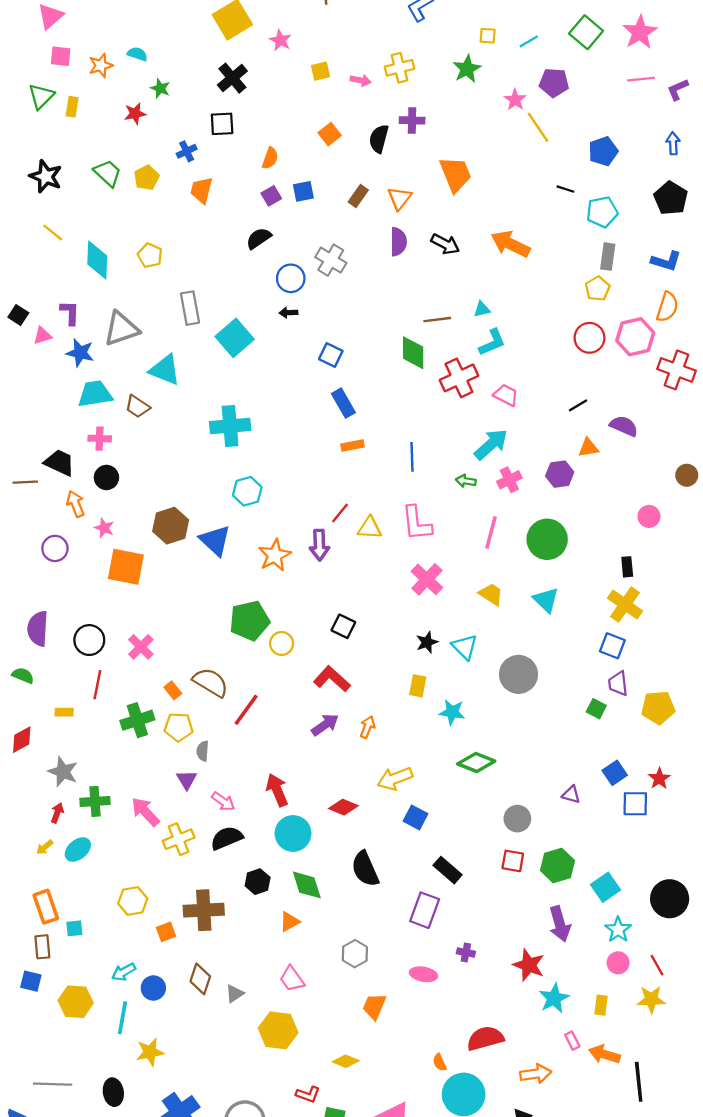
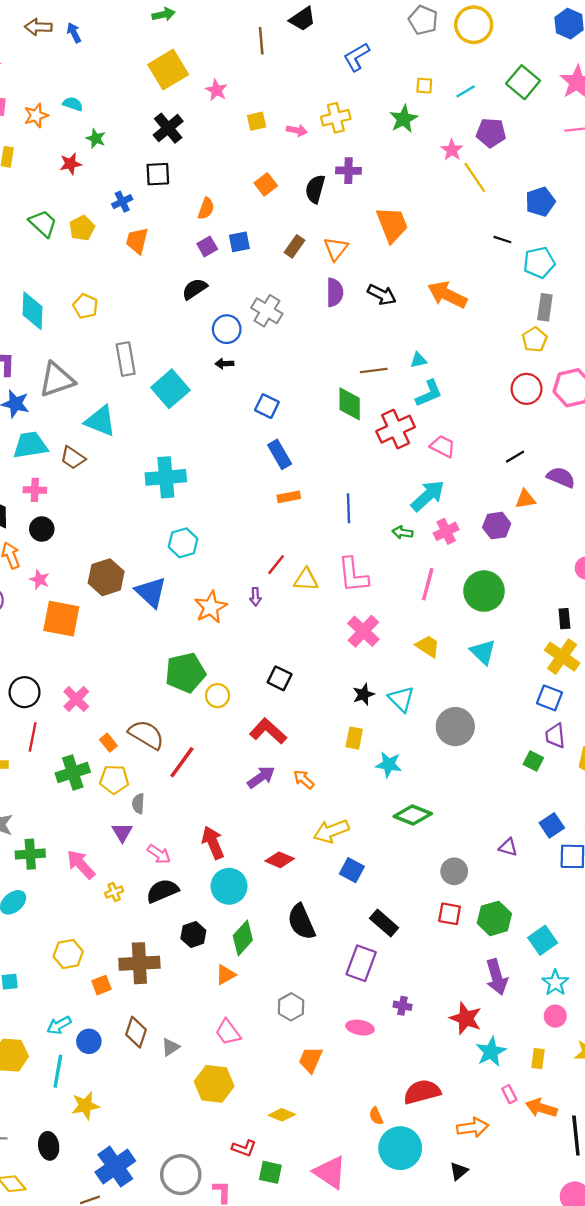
purple arrow: (319, 545) -> (255, 597), size x0.6
orange arrow: (367, 727) -> (304, 779), turned -70
yellow cross: (179, 839) -> (114, 892), size x0.6
green diamond: (307, 885) -> (243, 938), turned 60

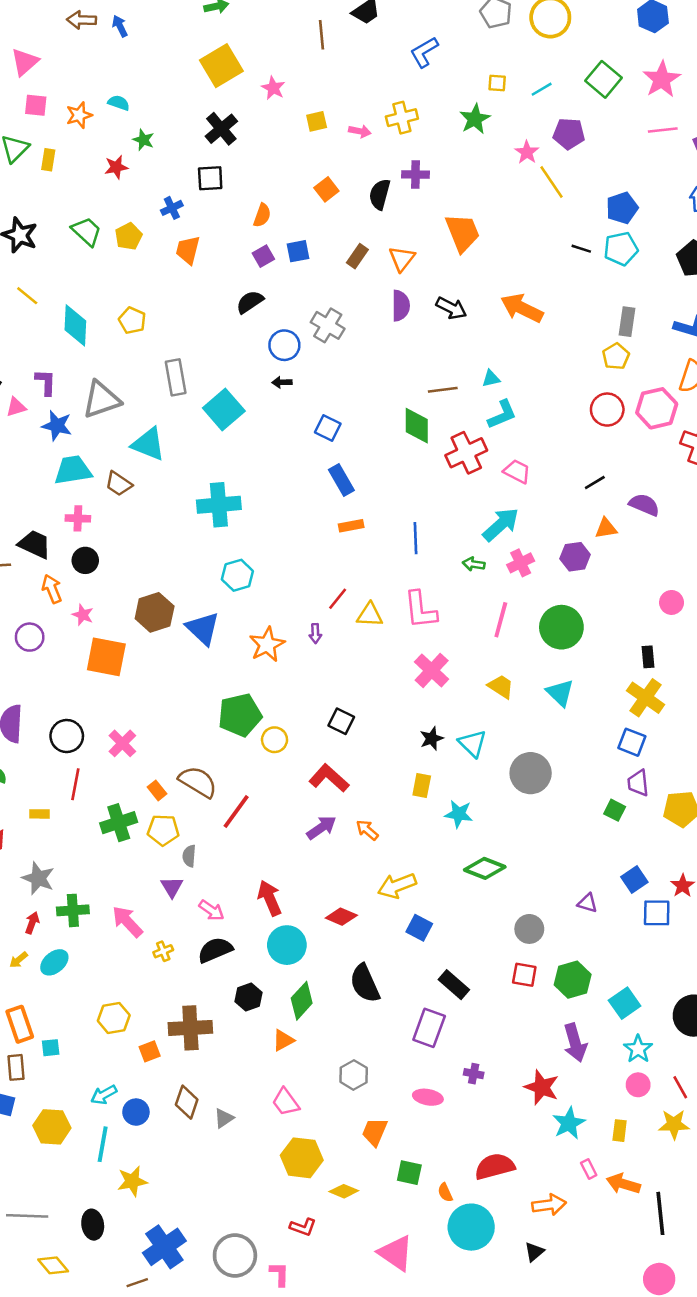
cyan pentagon: (539, 263) -> (621, 249), moved
yellow hexagon: (214, 1084) -> (302, 1158), moved
green square: (270, 1172) -> (409, 1173), moved

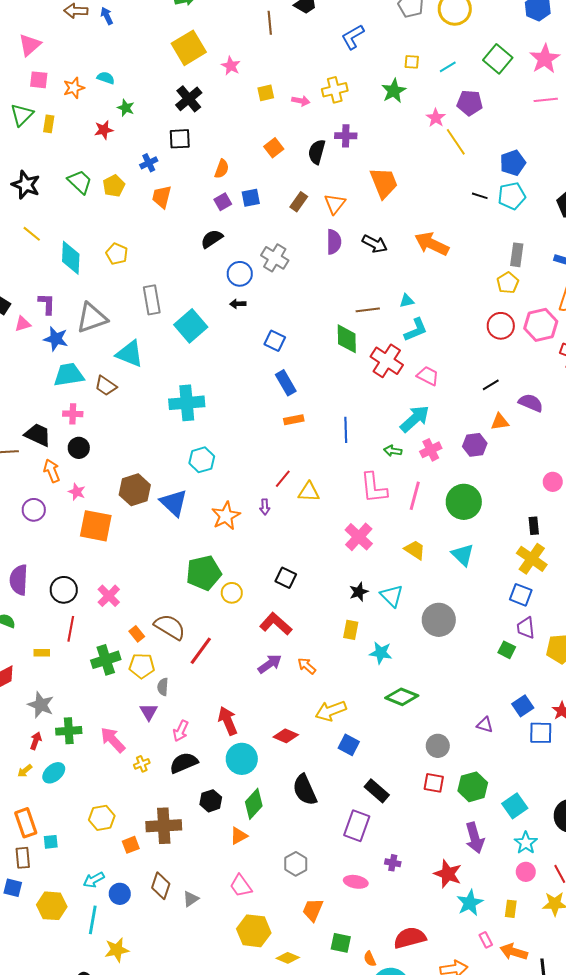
red cross: (466, 453) -> (387, 361), turned -32
pink L-shape: (420, 610) -> (374, 488), moved
pink arrow: (211, 910) -> (181, 731), turned 80

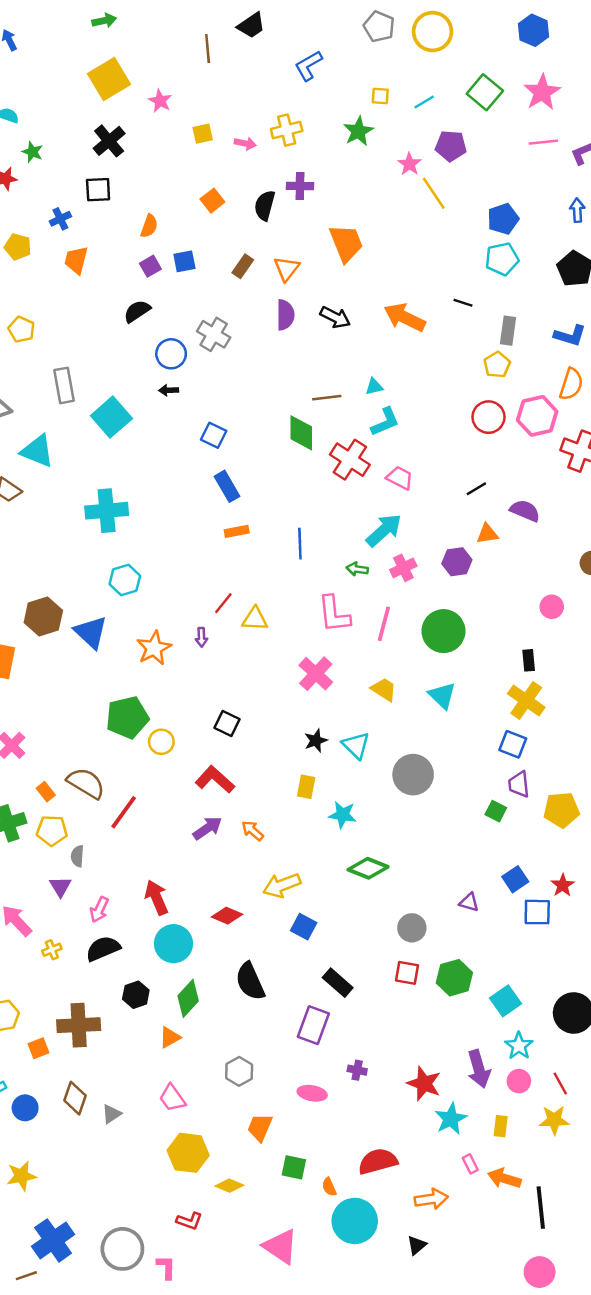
yellow pentagon: (114, 186) -> (18, 247), turned -30
black line: (480, 196) -> (463, 303), moved
purple arrow: (475, 838) -> (479, 1069), moved

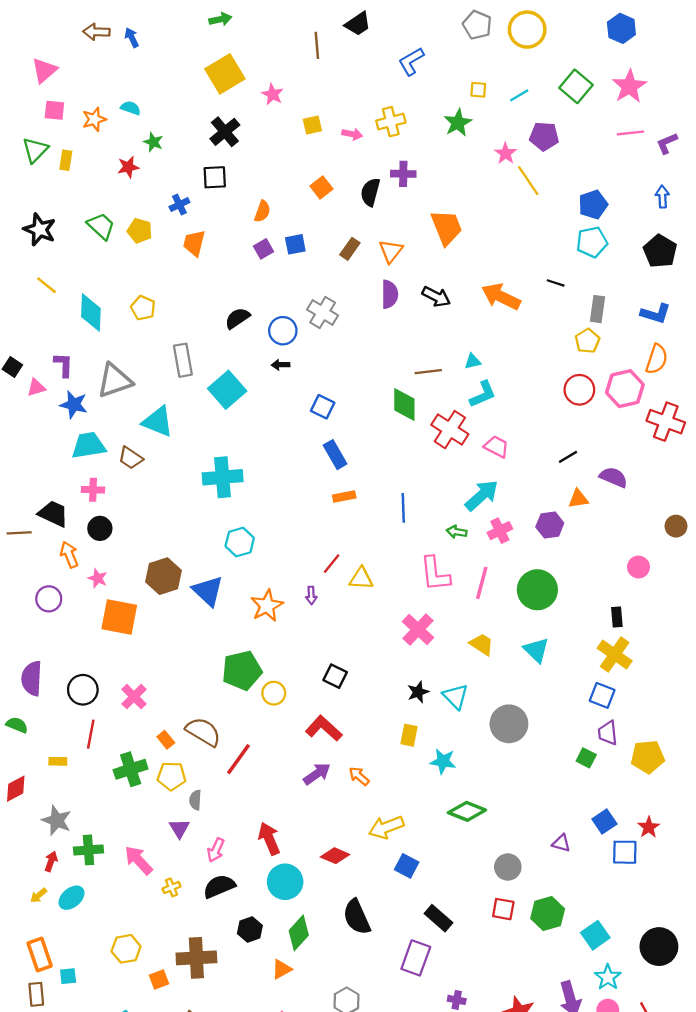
black semicircle: (137, 311) -> (237, 318), moved

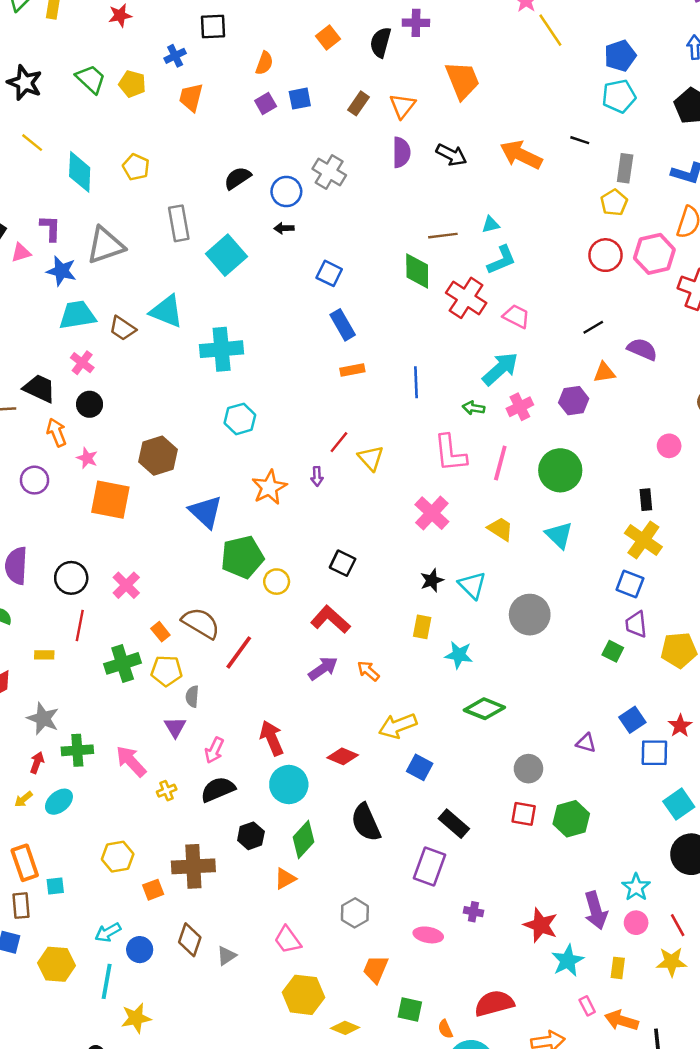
cyan triangle: (158, 422) -> (167, 311), moved
pink cross: (93, 490) -> (82, 363), turned 35
yellow triangle: (361, 578) -> (371, 458), turned 45
blue triangle: (208, 591) -> (206, 512), moved
cyan square: (595, 935) -> (679, 804), moved

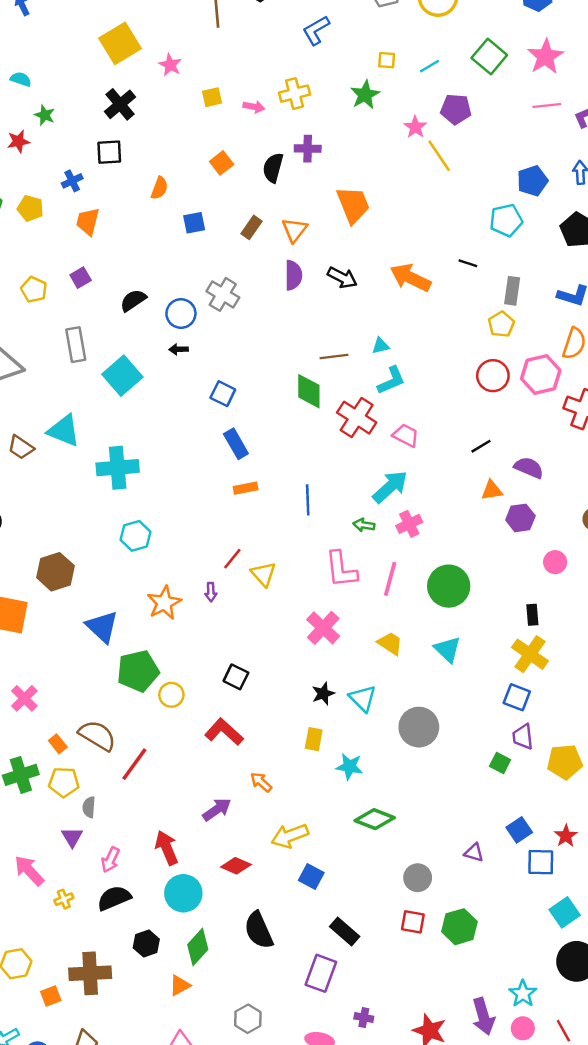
blue pentagon: (620, 56) -> (532, 181), moved
purple square: (266, 103) -> (81, 278), moved
purple hexagon: (574, 401) -> (520, 518), moved
purple arrow: (323, 668) -> (217, 810), moved

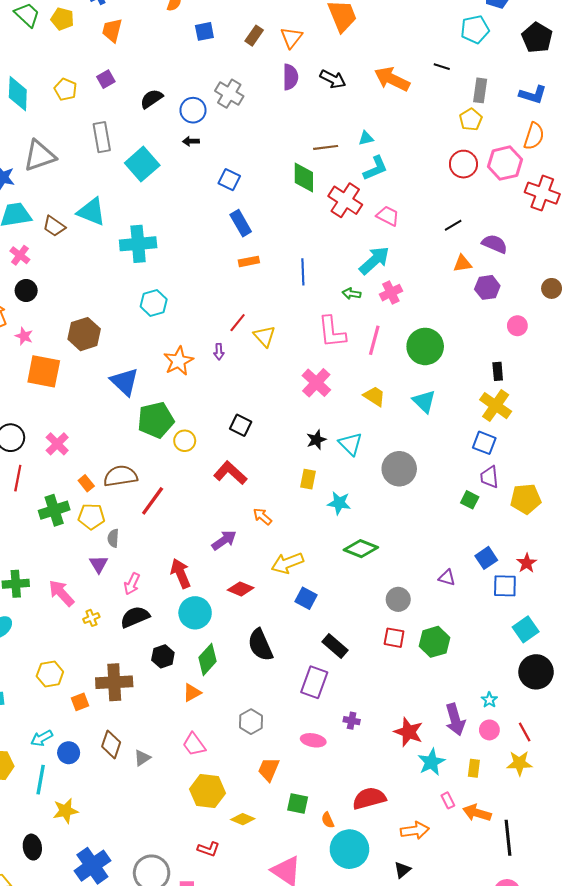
brown semicircle: (97, 735) -> (120, 476), turned -40
cyan star: (523, 994) -> (489, 700), size x0.7

